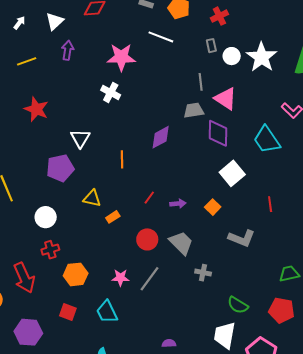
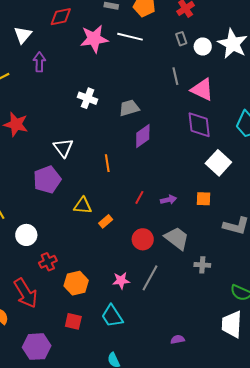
pink star: (121, 57) -> (94, 39), moved
gray trapezoid: (194, 110) -> (129, 108), moved
orange square: (213, 207) -> (203, 199), turned -35
white circle: (46, 217) -> (26, 235), moved

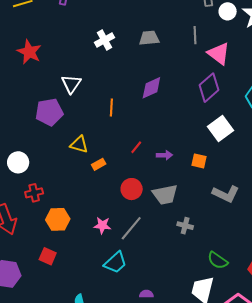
white cross: (88, 98) -> (105, 40), turned 30
gray trapezoid: (129, 108) -> (149, 38), moved
purple diamond: (199, 125) -> (209, 88), turned 44
gray trapezoid: (177, 238) -> (165, 195), turned 120
cyan trapezoid: (112, 316) -> (115, 263), moved, turned -110

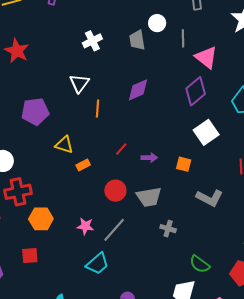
white circle: (228, 11) -> (157, 23), moved
gray trapezoid: (149, 38) -> (137, 40), turned -95
white triangle: (71, 84) -> (79, 83), moved
red cross: (34, 193) -> (18, 192), size x1.5
red square: (48, 256) -> (30, 256), turned -30

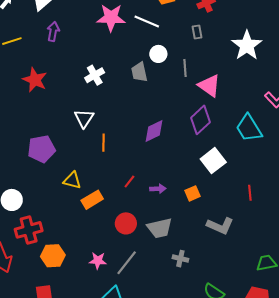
red star: (17, 51) -> (35, 80), moved
purple diamond: (138, 90) -> (154, 131), moved
orange square: (184, 164) -> (192, 193), turned -35
orange rectangle: (83, 165) -> (92, 200), size x1.5

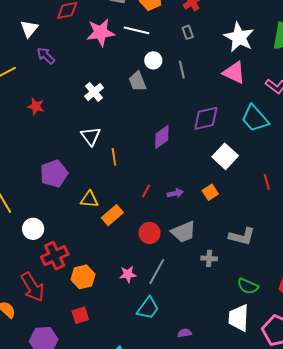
purple arrow: (53, 31) -> (46, 56), turned -48
red star: (35, 80) -> (36, 106), size x0.7
pink triangle: (209, 86) -> (234, 73), moved
purple diamond: (200, 120) -> (206, 118), turned 40
gray L-shape: (220, 226) -> (242, 236), moved

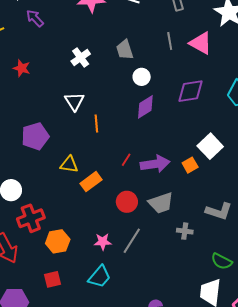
white circle: (153, 60) -> (142, 77), moved
pink triangle: (234, 73) -> (201, 43), moved
white square: (225, 156) -> (210, 146), moved
purple arrow: (175, 193) -> (155, 164), size x1.8
cyan trapezoid: (148, 308) -> (100, 277), moved

